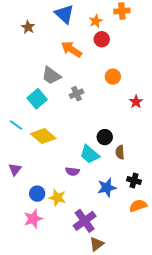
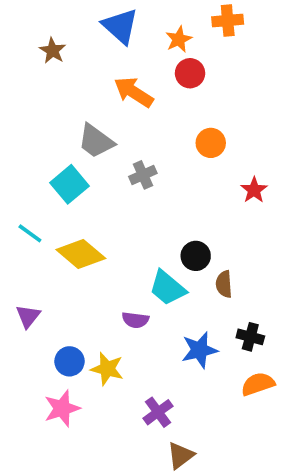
purple cross: (85, 221) -> (158, 412), size x0.7

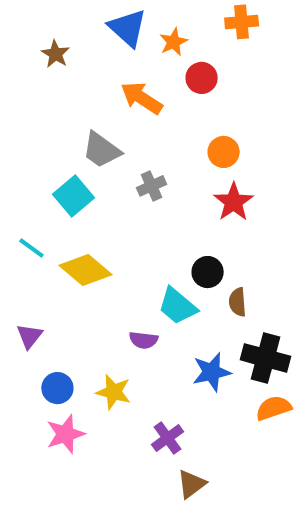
orange star: (179, 39) -> (174, 42), moved
red star: (254, 190) -> (234, 202), moved, size x1.4
black cross: (250, 337) -> (266, 358), size x1.6
blue circle: (70, 361) -> (57, 388), moved

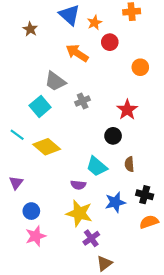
orange circle: (224, 152) -> (140, 67), moved
black circle: (208, 272) -> (113, 136), moved
black cross: (266, 358) -> (145, 195), size x0.7
yellow star: (113, 392) -> (79, 213), moved, size x1.4

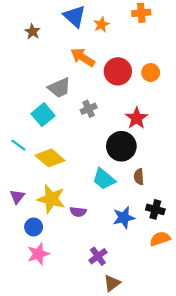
red circle: (110, 42) -> (118, 71), moved, size x1.5
gray trapezoid: (55, 81) -> (59, 88), turned -60
black circle: (113, 136) -> (121, 146), size x1.6
purple semicircle: (78, 185) -> (78, 212), moved
yellow star: (79, 213) -> (51, 199), moved

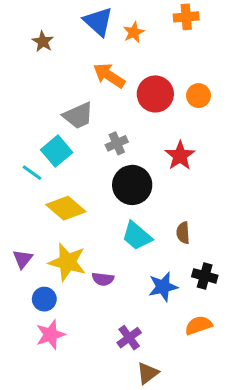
cyan line: (18, 145) -> (32, 173), moved
black circle: (121, 146) -> (132, 185), moved
orange semicircle: (160, 239) -> (199, 325), moved

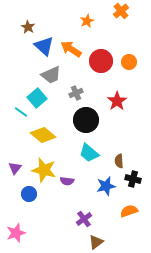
orange cross: (186, 17) -> (121, 11), turned -35
blue triangle: (98, 22) -> (44, 46), moved
brown semicircle: (183, 233) -> (119, 161), moved
pink star: (50, 335) -> (16, 233), moved

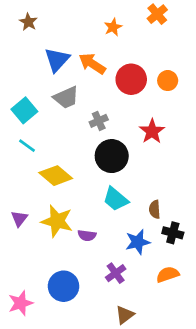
brown star: (28, 27) -> (28, 22), moved
blue triangle: (44, 46) -> (57, 60), turned 30
cyan square: (37, 98) -> (24, 110), moved
blue circle: (29, 194) -> (64, 286), moved, size x1.5
purple cross: (84, 219) -> (116, 273), moved

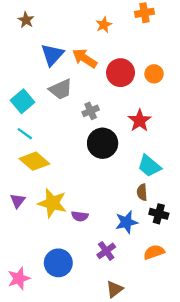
orange cross: (157, 14) -> (144, 13), turned 30
yellow diamond: (56, 176) -> (34, 161), moved
cyan trapezoid: (116, 199) -> (149, 166), moved

